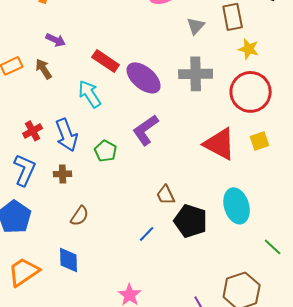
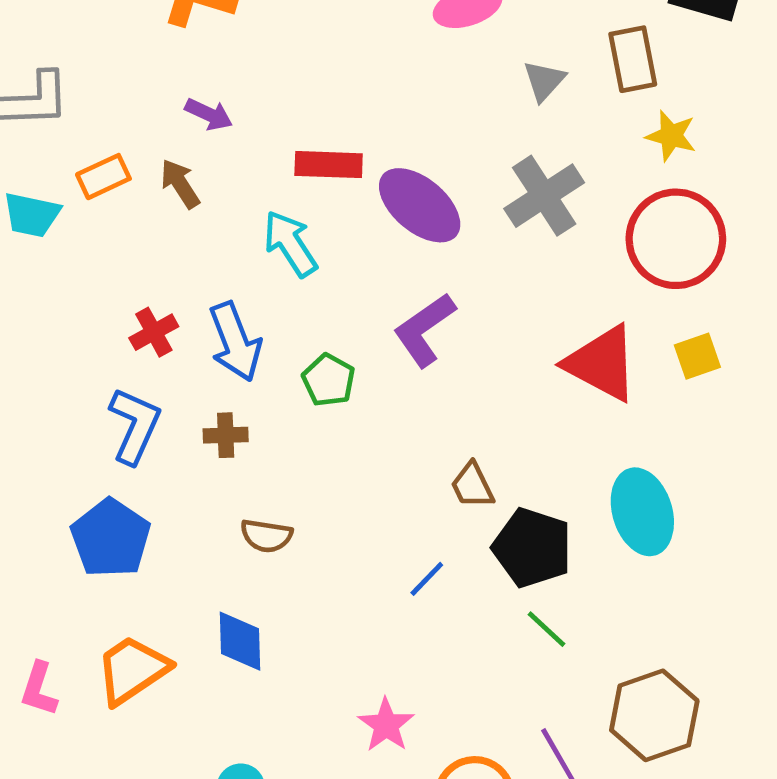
red rectangle: (106, 61) -> (329, 165), turned -32
gray cross: (196, 74) -> (544, 196), turned -32
brown semicircle: (80, 216) -> (266, 536), turned 65
green line: (273, 247) -> (547, 629), moved

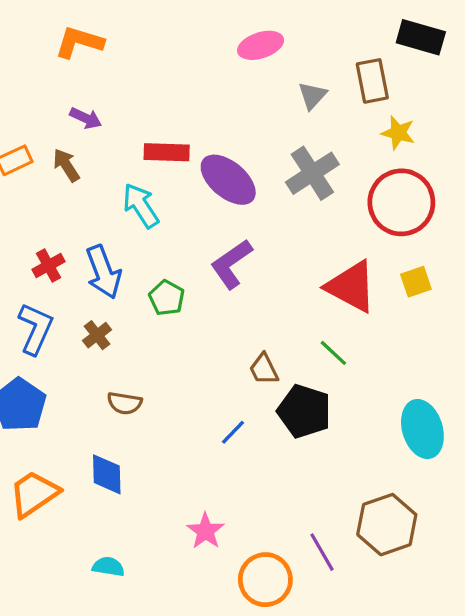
brown cross: (226, 435) -> (97, 335), turned -36
cyan ellipse: (642, 512) -> (422, 429), moved
green line: (547, 629) -> (333, 353), moved

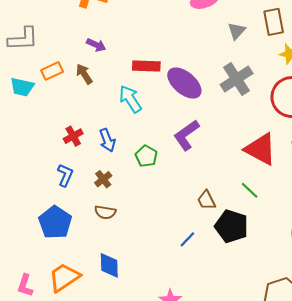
blue arrow: (103, 272) -> (107, 140), size x0.7
blue L-shape: (36, 329) -> (65, 175), size x0.7
brown semicircle: (125, 403) -> (105, 212), moved

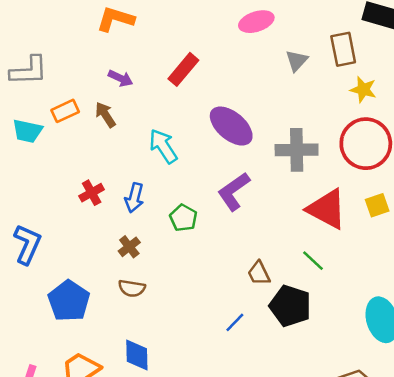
red rectangle: (146, 66) -> (183, 69), moved, turned -52
gray cross: (237, 79) -> (297, 150), moved, turned 32
blue arrow: (107, 140) -> (134, 198), turned 35
blue L-shape: (65, 175) -> (27, 244), moved, size x1.4

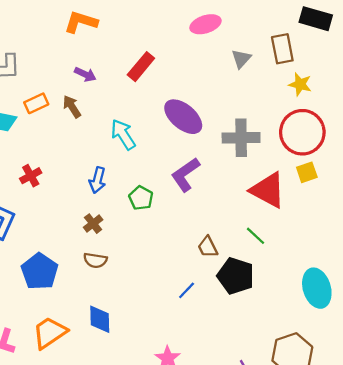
red cross: (92, 193) -> (31, 176), moved
yellow square: (377, 205) -> (307, 172), moved

